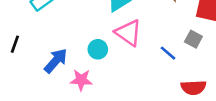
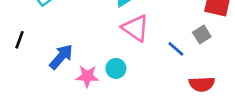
gray square: (193, 39) -> (202, 35), turned 30
cyan circle: (98, 49) -> (116, 68), moved

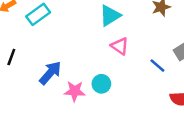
pink triangle: (135, 28) -> (120, 46), size x0.7

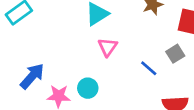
pink triangle: (120, 46) -> (108, 47), turned 30

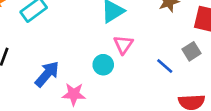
cyan circle: (88, 88) -> (103, 65), moved

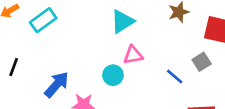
pink triangle: (123, 45) -> (133, 55), turned 45

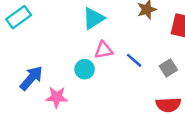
gray square: (202, 62) -> (168, 68), moved
blue line: (175, 77) -> (134, 60), moved

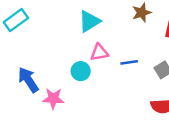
blue line: (134, 60) -> (129, 62), turned -49
blue arrow: (31, 78) -> (28, 80), turned -75

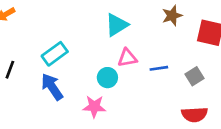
cyan rectangle: (16, 20) -> (55, 54), moved
pink star: (53, 99) -> (94, 107), moved

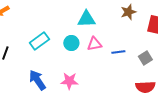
cyan triangle: (117, 25) -> (86, 19), turned 30
cyan circle: (107, 78) -> (71, 43), moved
blue arrow: (52, 87) -> (37, 80), moved

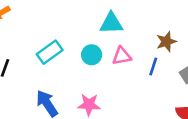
brown star: (128, 12) -> (166, 42), moved
blue line: (118, 52) -> (153, 67), turned -64

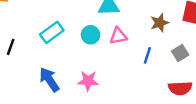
blue line: (153, 67) -> (147, 55), moved

